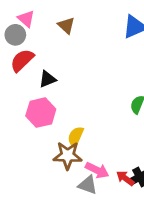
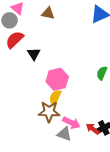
brown triangle: (66, 25) -> (48, 13), turned -32
black triangle: (47, 79) -> (34, 54), turned -40
pink hexagon: (41, 113) -> (57, 79), moved

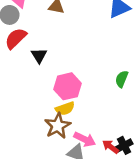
yellow semicircle: (55, 97) -> (65, 109), turned -133
brown star: (49, 112) -> (58, 126), turned -30

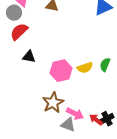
black triangle: (39, 56) -> (29, 57), moved, turned -48
yellow semicircle: (65, 109) -> (85, 68), moved

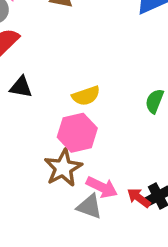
yellow semicircle: (85, 68) -> (86, 96), moved
pink hexagon: (61, 71) -> (77, 133), moved

